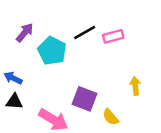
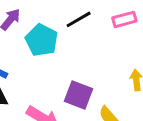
pink rectangle: (113, 36) -> (124, 19), moved

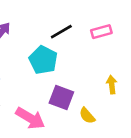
cyan pentagon: (42, 40) -> (43, 60), moved

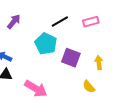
purple square: (61, 98) -> (71, 58), moved
yellow semicircle: (87, 116) -> (89, 87), moved

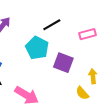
pink rectangle: (91, 22) -> (88, 34), moved
yellow arrow: (99, 63) -> (93, 76), moved

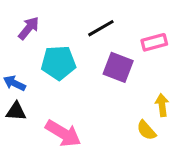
cyan pentagon: (37, 48) -> (58, 63), moved, turned -30
purple square: (63, 63) -> (118, 67), moved

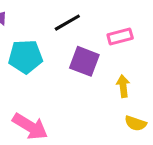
yellow arrow: (162, 105) -> (123, 86), moved
yellow semicircle: (146, 130) -> (136, 123), moved, turned -30

